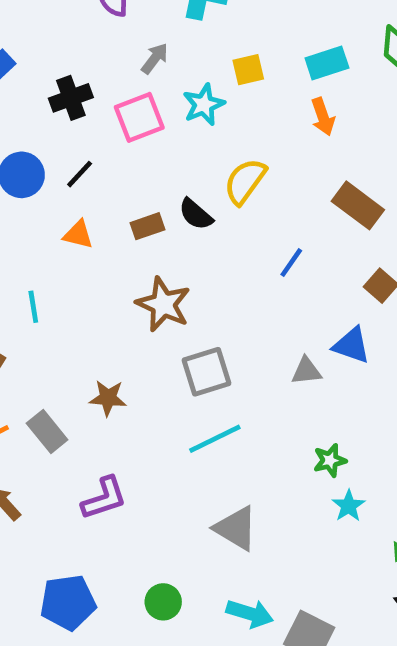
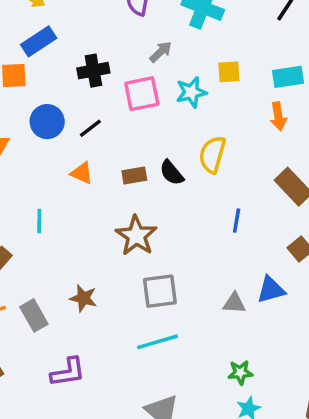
yellow semicircle: (245, 181) -> (212, 154), turned -30
blue line: (291, 263) -> (237, 221), turned -35
blue triangle: (352, 345) -> (271, 290), turned -44

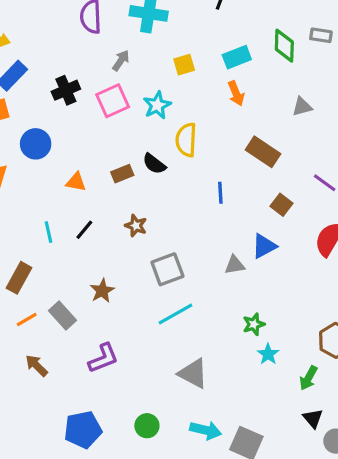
cyan star: (191, 92) -> (157, 105), moved
black line: (90, 128) -> (84, 230), moved
brown star: (136, 236) -> (136, 226), size x0.6
brown star: (83, 298) -> (102, 291), turned -30

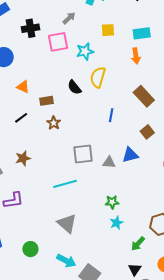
brown rectangle: (122, 174) -> (46, 101), moved
gray square: (167, 269) -> (83, 154), moved

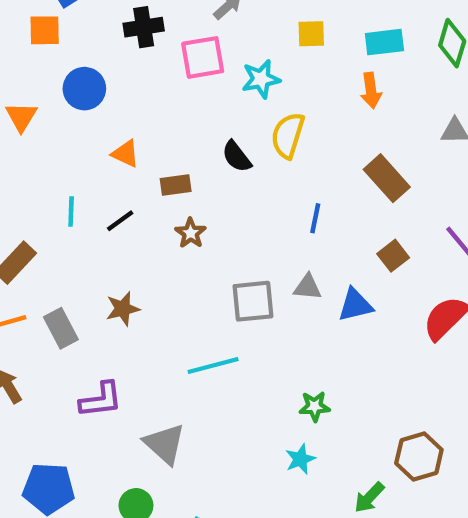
gray triangle: (109, 162) -> (308, 287), moved
gray triangle: (67, 223) -> (165, 444), moved
cyan star: (116, 223) -> (300, 459), moved

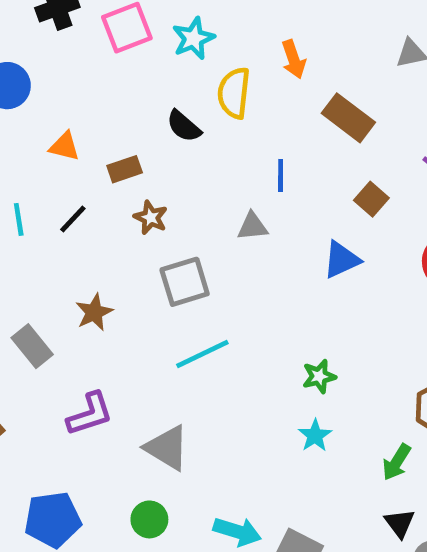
orange arrow: (371, 90) -> (294, 59), moved
gray triangle: (308, 287) -> (253, 226), moved
gray square: (253, 301) -> (185, 282), moved

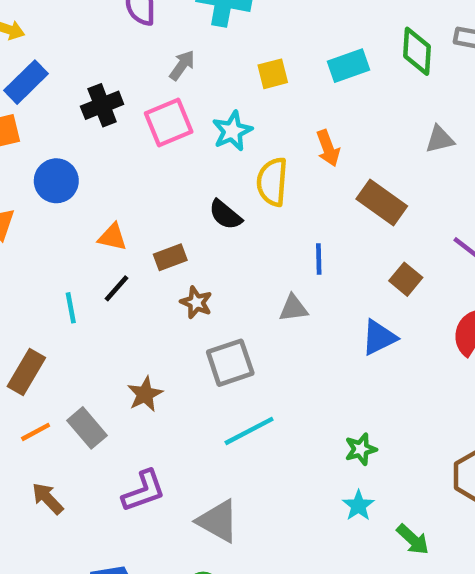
black line: (73, 219) -> (116, 288), moved
green arrow: (397, 462) -> (413, 539), moved, turned -78

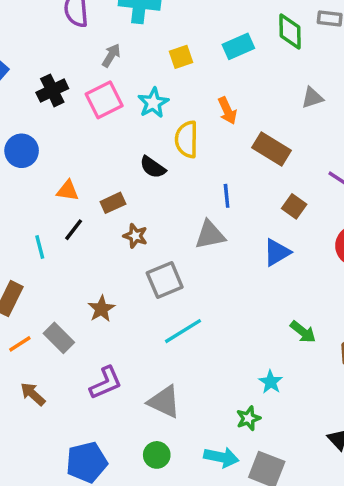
gray triangle: (293, 308) -> (210, 235), size x1.4
green star: (361, 449) -> (248, 418), moved
green arrow: (413, 539) -> (303, 332), moved

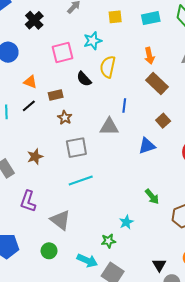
black cross: (52, 90) -> (34, 20), turned -30
pink square: (104, 100) -> (63, 52), moved
orange arrow: (227, 111) -> (149, 56), moved
purple L-shape: (106, 383) -> (28, 201), turned 120

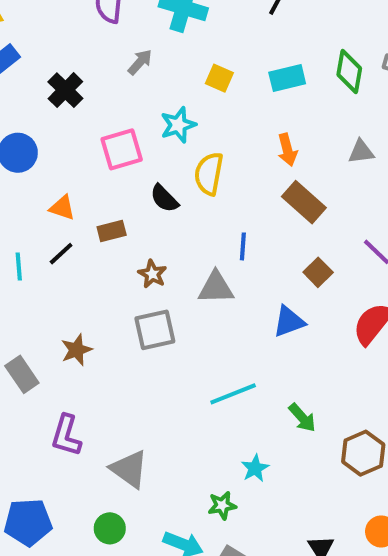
yellow square: (115, 17) -> (219, 78), turned 32
brown star: (65, 118) -> (152, 274), moved
cyan line: (81, 180) -> (233, 394), moved

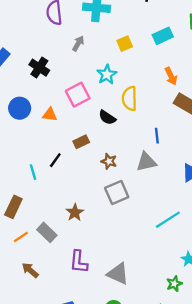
yellow square: (219, 78) -> (125, 44), turned -35
orange triangle: (62, 208) -> (50, 115), moved

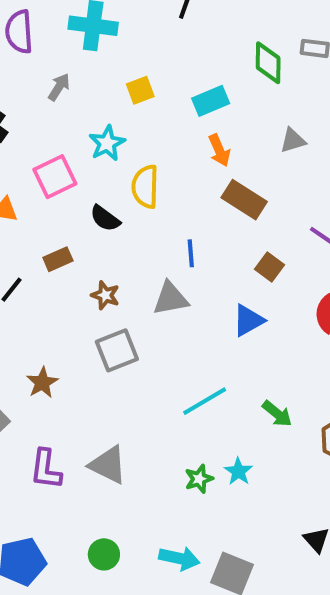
cyan rectangle: (163, 36) -> (211, 101), moved
gray triangle: (118, 274) -> (108, 465), moved
green star: (174, 284) -> (199, 479), moved

